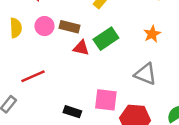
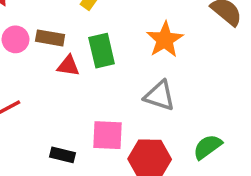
orange star: (152, 34) -> (165, 40), size x1.5
green rectangle: (106, 39) -> (102, 51), turned -65

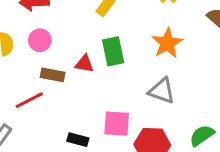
brown rectangle: (50, 38) -> (53, 75), moved

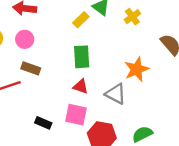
orange star: (167, 43) -> (137, 69), moved
red triangle: (84, 64) -> (81, 86), moved

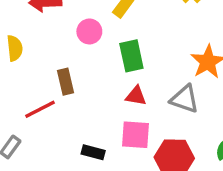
pink circle: (25, 39) -> (89, 31), moved
brown rectangle: (31, 68) -> (66, 82), turned 66

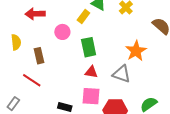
brown rectangle: (66, 82) -> (39, 56), moved
red line: (40, 109) -> (32, 80), turned 60

